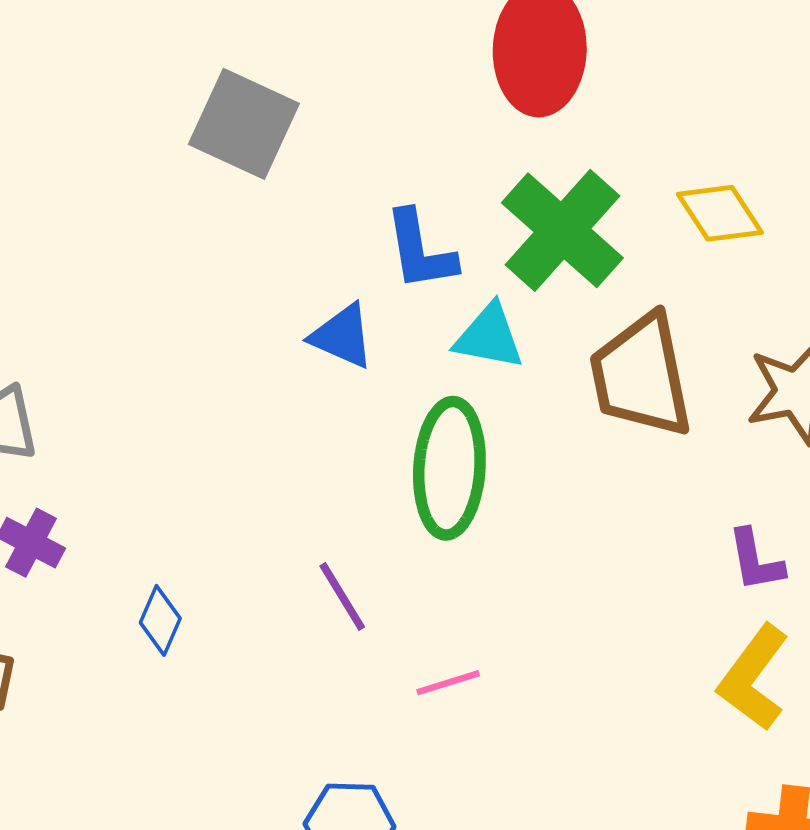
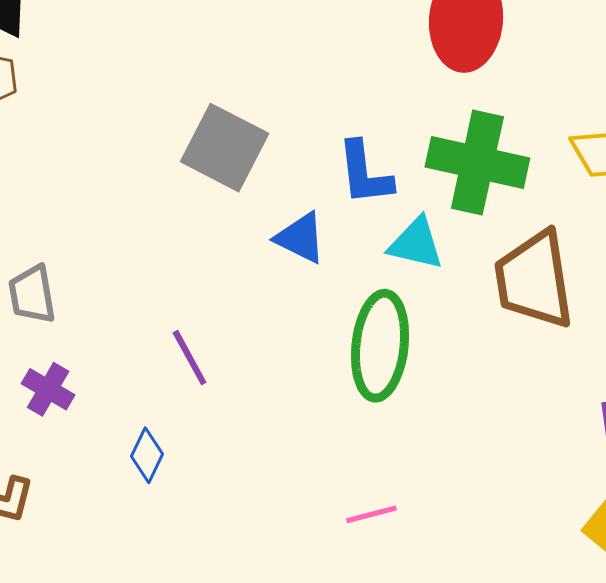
gray square: (244, 124) -> (225, 148), moved
green cross: (562, 230) -> (477, 163), turned -32
purple line: (342, 597) -> (190, 358), moved

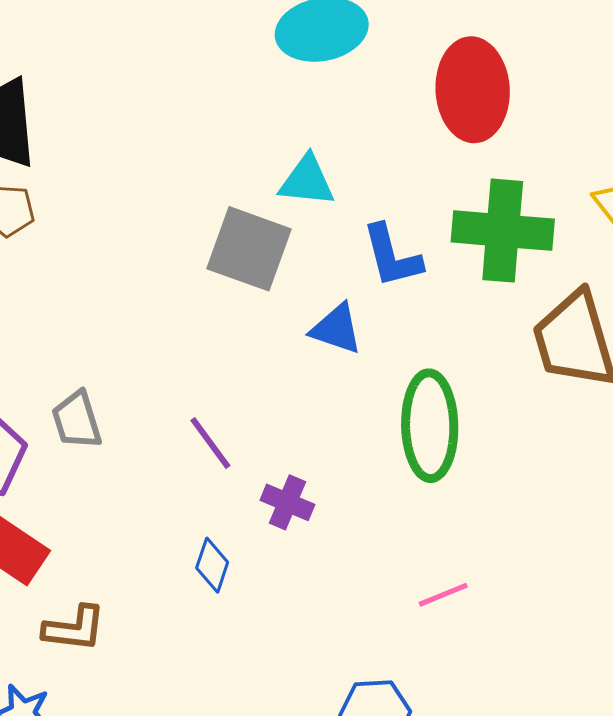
cyan triangle: (416, 244) -> (307, 181), moved
purple line: (190, 358) -> (210, 443), moved
purple cross: (48, 389) -> (287, 502), moved

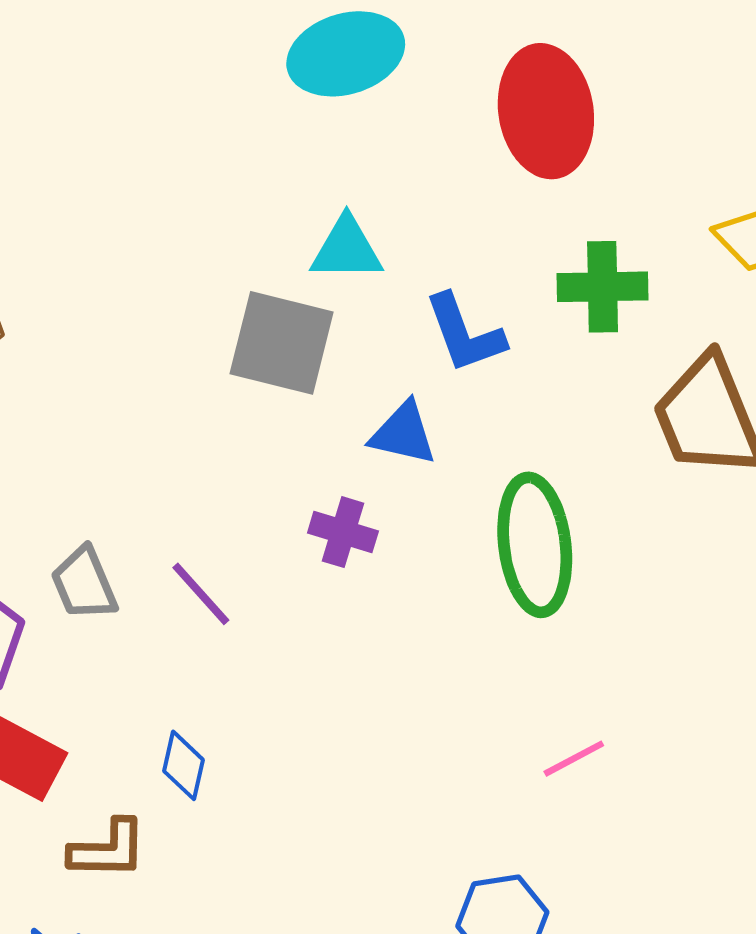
green cross: (503, 231) -> (603, 287), size x0.7
purple line: (210, 443) -> (201, 594), moved
purple cross: (287, 502) -> (343, 532), moved
blue diamond: (212, 565) -> (184, 765), moved

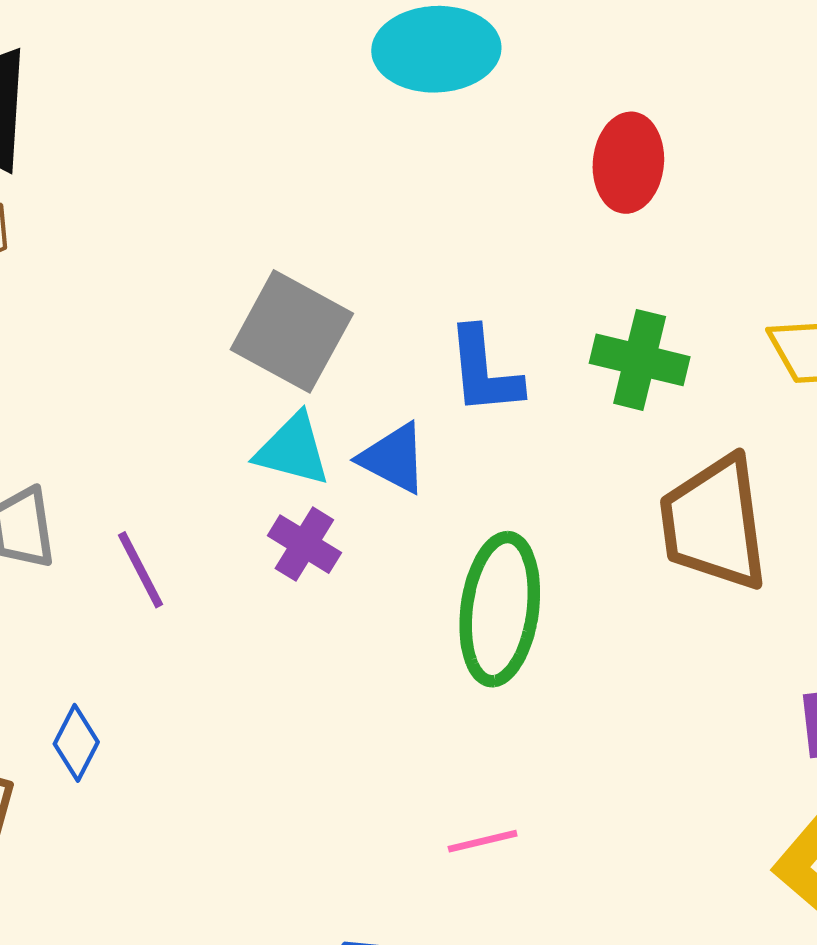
red ellipse: (546, 111) -> (628, 163), size x0.7
cyan triangle: (347, 249) -> (293, 450), moved

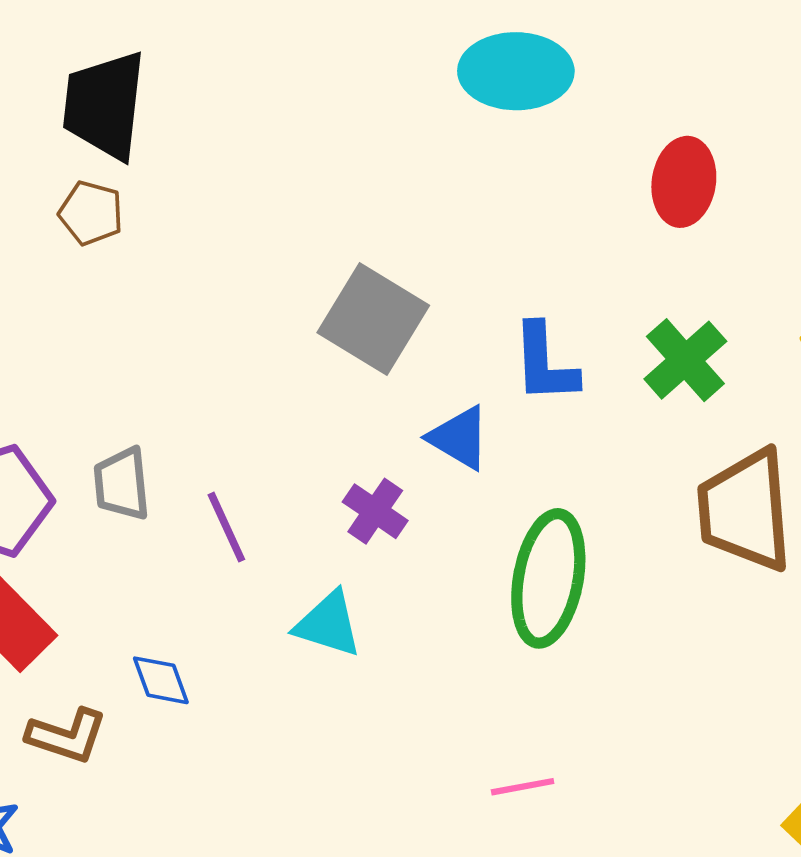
green cross: (640, 360) -> (685, 360), turned 32
cyan triangle: (293, 450) -> (328, 624), moved
blue diamond: (76, 743) -> (161, 680), turned -50

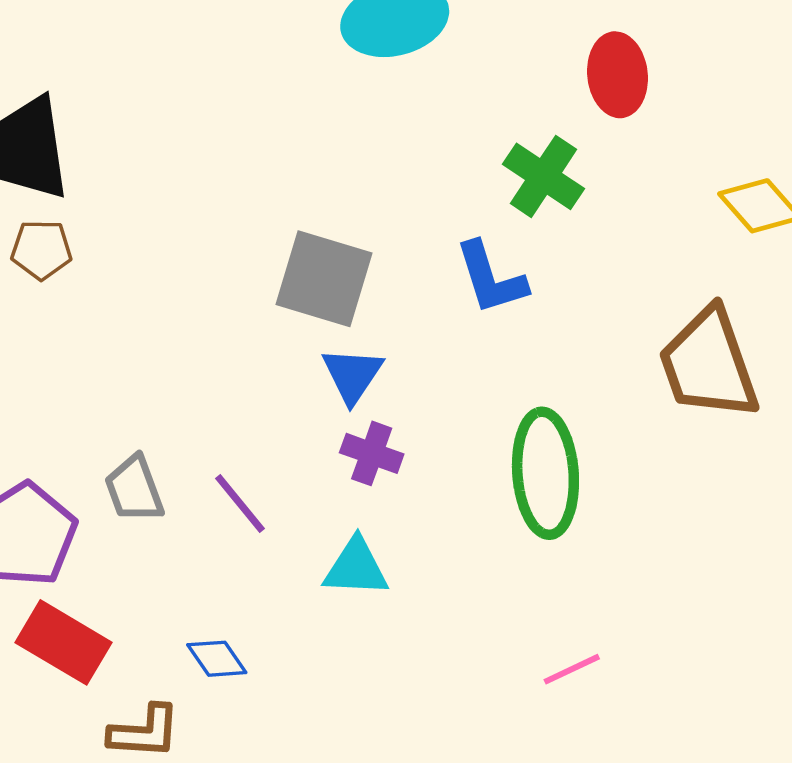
red ellipse: (684, 182) -> (617, 75), moved
green cross: (685, 360) -> (543, 176), moved
blue triangle: (459, 438) -> (352, 375), moved, turned 48

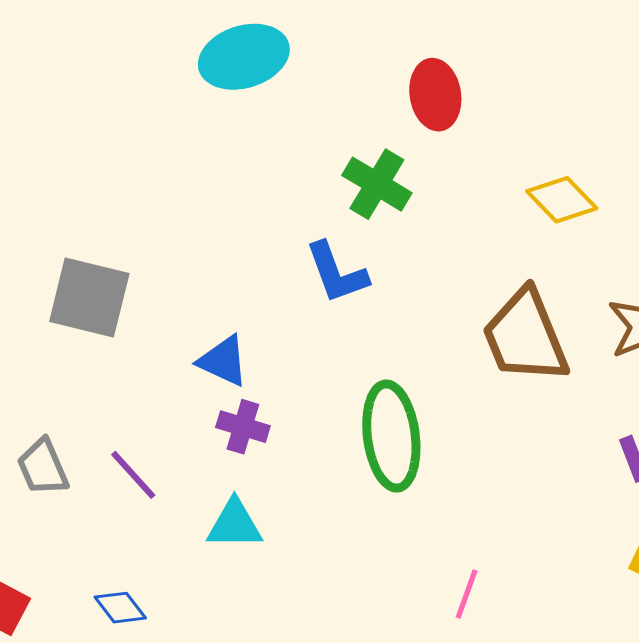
gray square: (324, 279) -> (89, 298), moved
blue triangle: (352, 375) -> (223, 361), turned -36
pink line: (572, 669) -> (467, 594), moved, turned -42

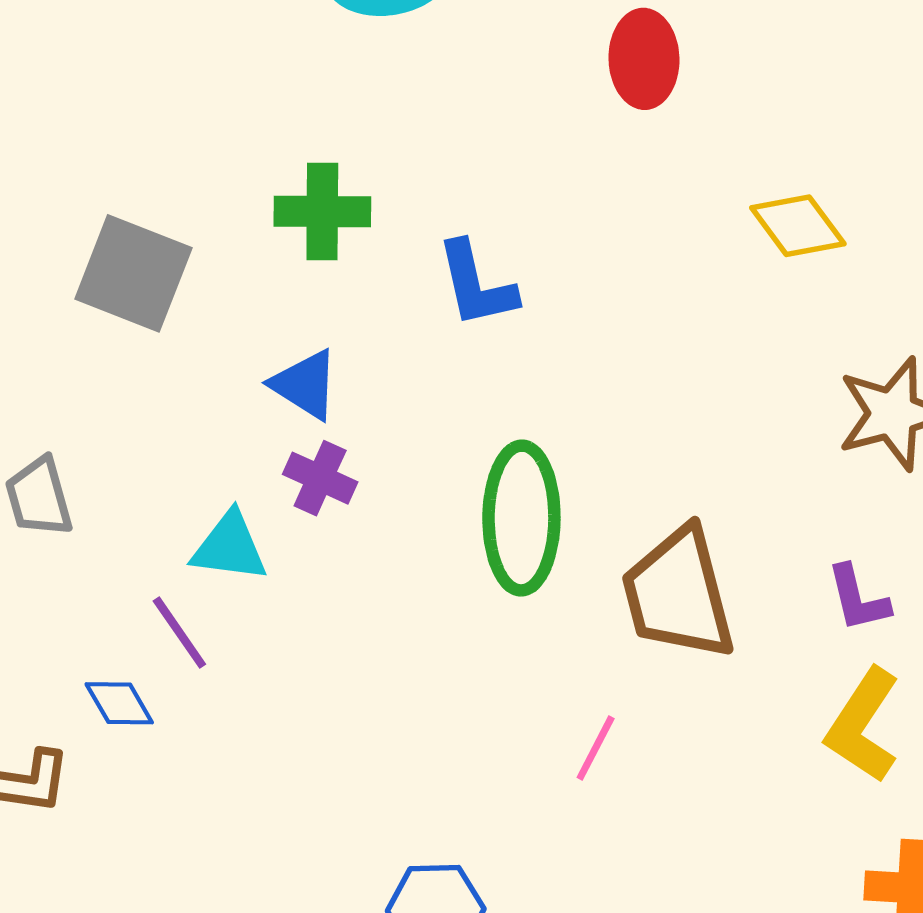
green cross: (377, 184) -> (322, 211), moved, turned -38
brown trapezoid: (525, 336) -> (678, 594), moved
purple line: (133, 475) -> (179, 633), moved
cyan triangle: (234, 524) -> (229, 547), moved

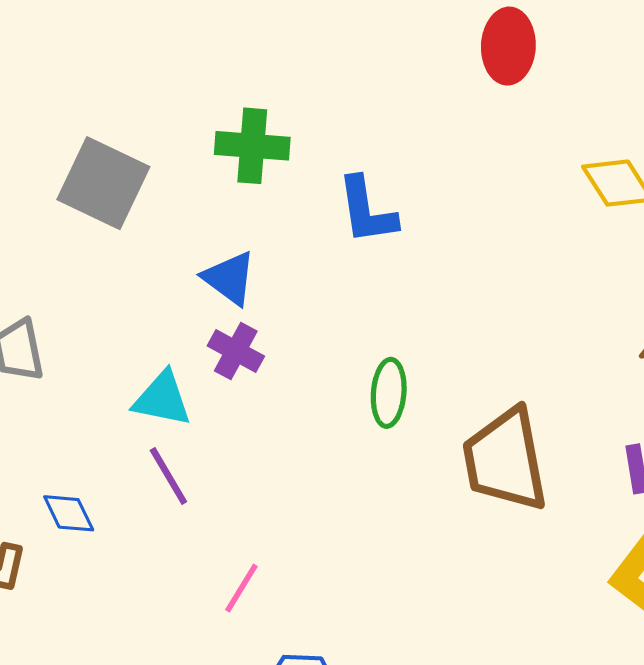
green ellipse: (521, 518) -> (389, 393), size x0.6
purple line: (179, 633) -> (168, 476), moved
pink line: (596, 748) -> (241, 588), moved

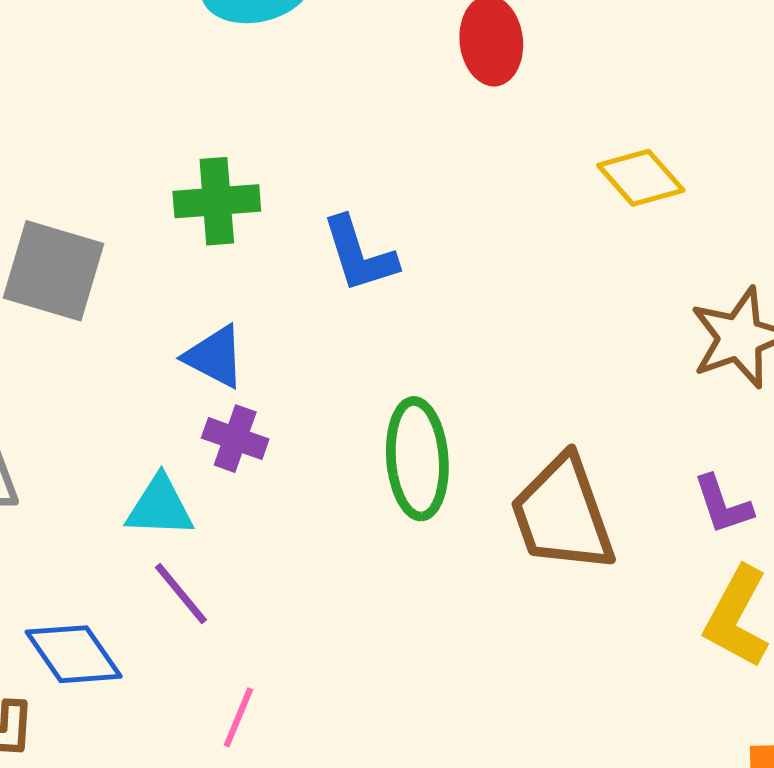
green ellipse: (389, 393) -> (417, 459), size x1.5
blue diamond: (69, 513) -> (74, 654), size x1.5
pink line: (241, 588) -> (238, 717), moved

